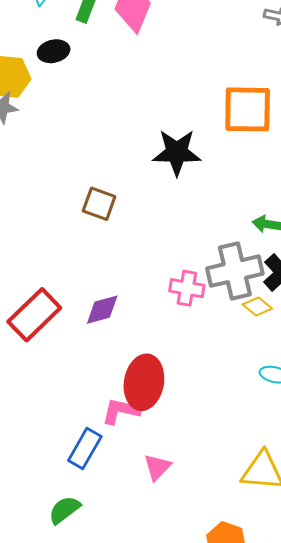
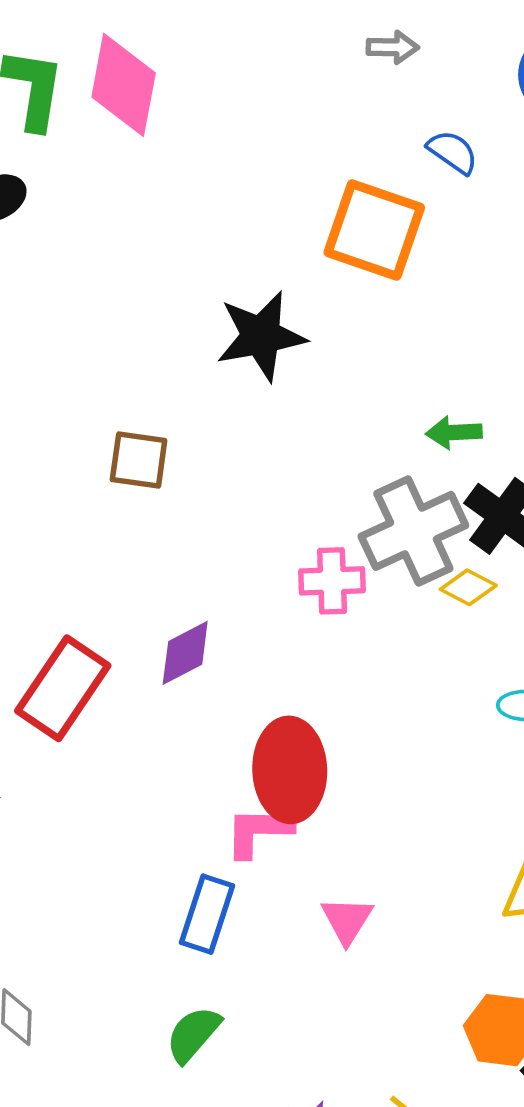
orange square: (248, 109) -> (374, 230), turned 30

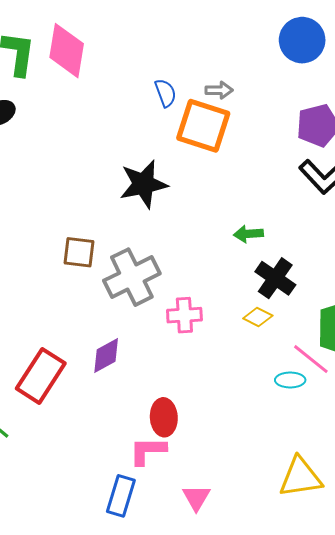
gray arrow: (393, 47) -> (219, 90), moved
blue semicircle: (453, 152) -> (165, 93), moved, turned 36
gray cross: (413, 531) -> (132, 277), moved
red ellipse: (290, 770) -> (164, 417), size x0.7

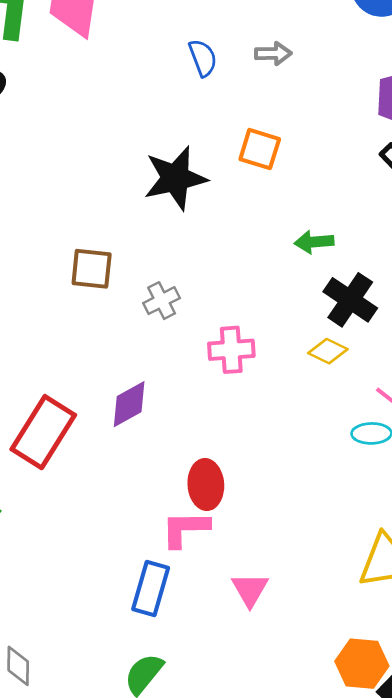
orange square: (203, 126) -> (260, 149), moved, size x0.6
gray cross: (132, 277) -> (162, 301), size x0.5

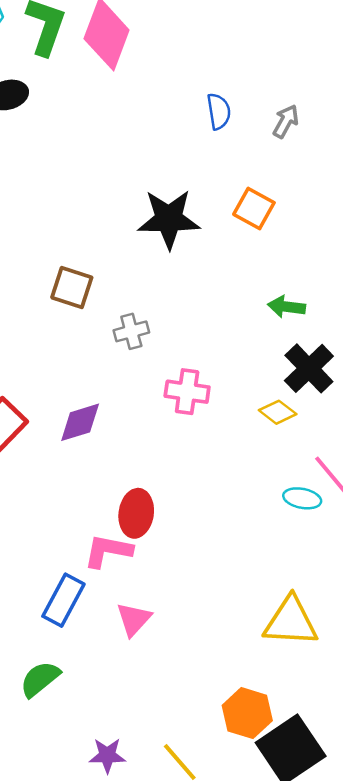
gray arrow: (273, 53) -> (286, 121), turned -72
pink triangle: (250, 590) -> (134, 619), moved

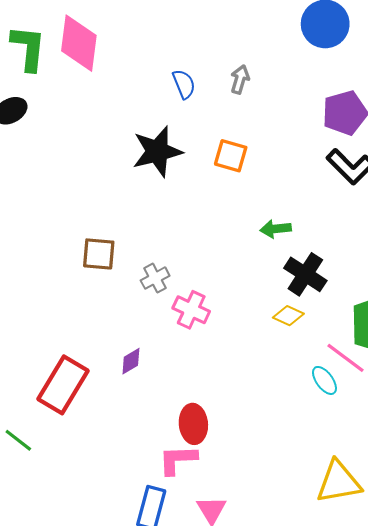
black star: (169, 219) -> (157, 151), moved
pink cross: (187, 392) -> (191, 310), moved, turned 30
purple diamond: (80, 422) -> (131, 361), size x0.7
cyan ellipse: (302, 498) -> (324, 380), turned 56

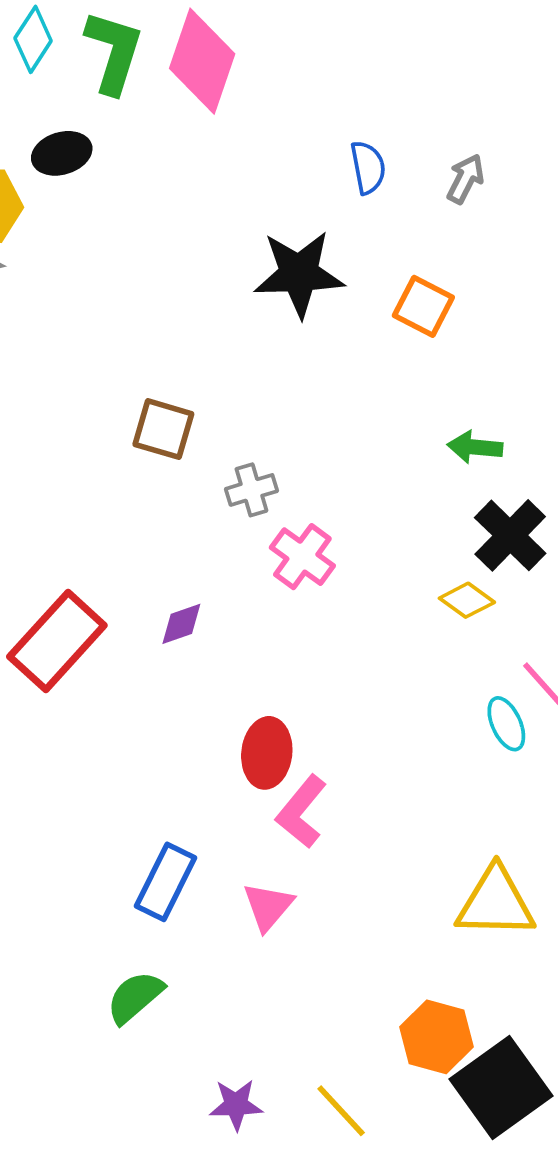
pink L-shape: (178, 460) -> (301, 812), moved, turned -60

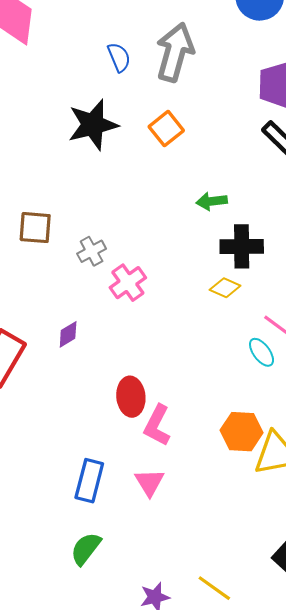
gray arrow: (465, 179) -> (175, 52), size x2.0
orange square: (423, 306) -> (166, 129), turned 36
black cross: (510, 535) -> (242, 246), turned -33
pink cross: (302, 557) -> (128, 283), turned 30
orange hexagon: (436, 1037) -> (242, 432), moved

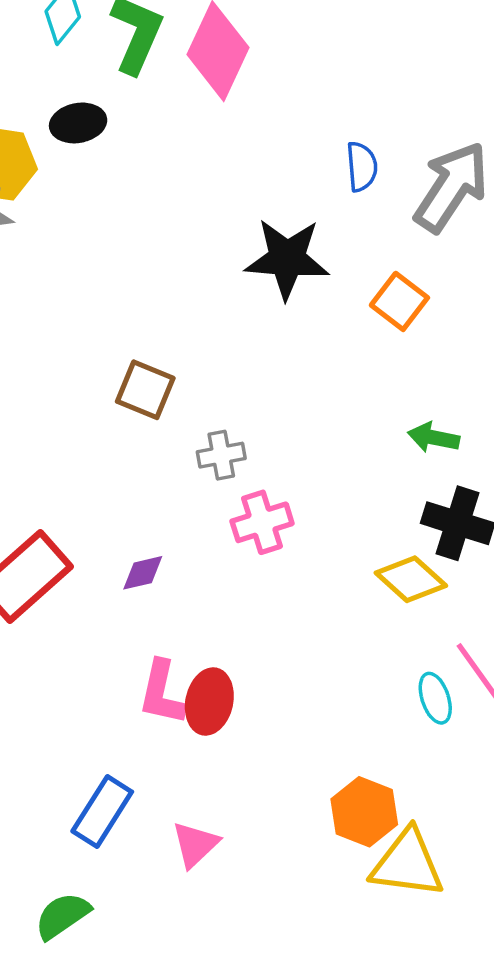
orange square: (166, 129) -> (399, 301), turned -32
yellow diamond: (225, 288) -> (411, 579), size x1.4
pink L-shape: (157, 425) -> (162, 693), moved, turned -33

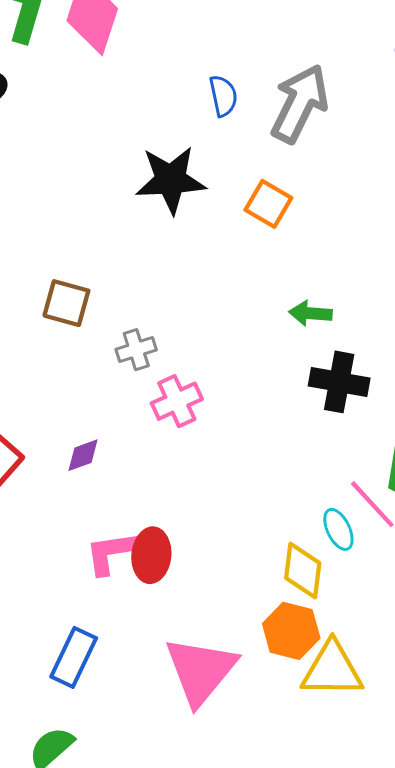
yellow diamond: (411, 579) -> (303, 570), moved, turned 62
pink L-shape: (162, 693) -> (111, 553), turned 76
pink triangle: (195, 844) -> (201, 671), moved, size x1.8

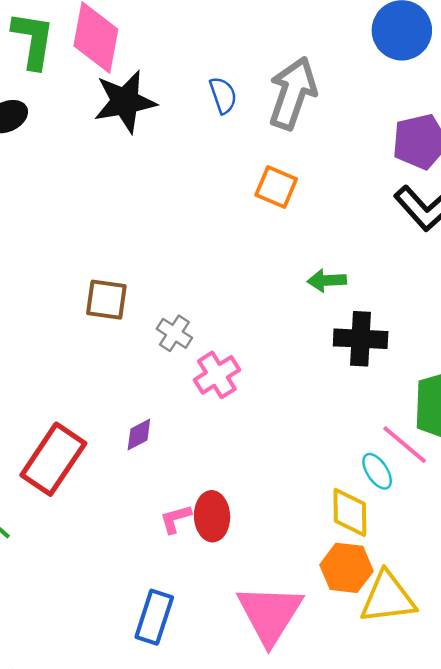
black star: (171, 180) -> (125, 102), moved
gray cross: (136, 350) -> (174, 333), turned -32
pink L-shape: (111, 553) -> (175, 519), size x0.7

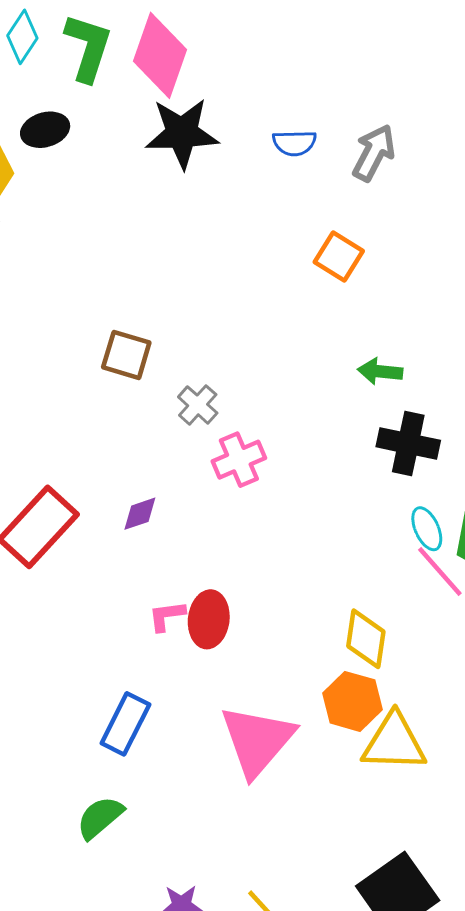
gray arrow: (293, 93) -> (374, 153), size x0.7
blue semicircle: (223, 95) -> (294, 143), turned 99
cyan ellipse: (377, 471) -> (427, 529), moved

